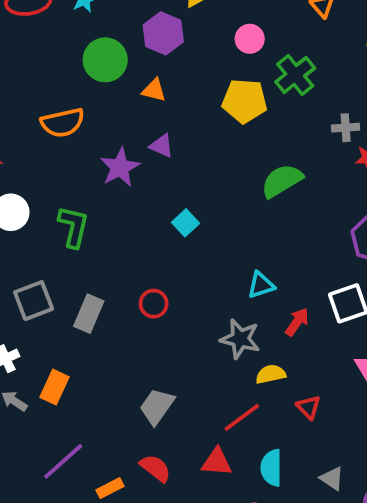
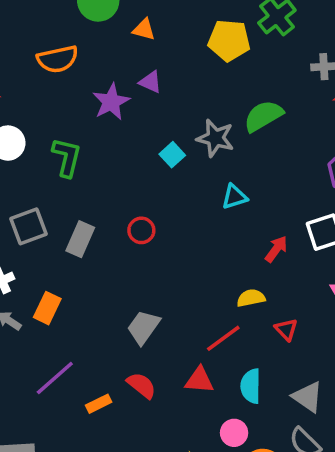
cyan triangle: (261, 285) -> (235, 197), moved
gray star: (240, 339) -> (215, 138), moved
gray triangle: (332, 479) -> (308, 397), size x1.4

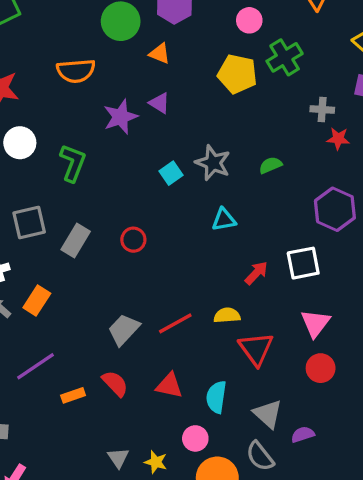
green semicircle: (263, 116) -> (270, 165), moved, size x0.6
red triangle: (286, 329) -> (256, 349), size x1.6
red line: (223, 338) -> (175, 323), moved

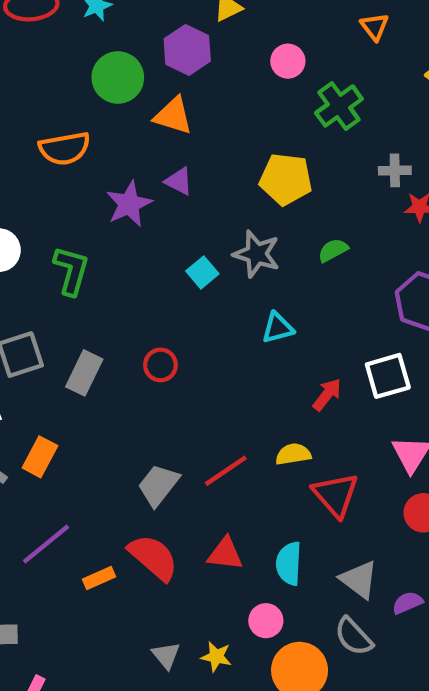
orange triangle: (160, 54) -> (173, 116), size x1.4
yellow pentagon: (237, 74) -> (286, 179), moved
red semicircle: (115, 383) -> (153, 557), size x1.4

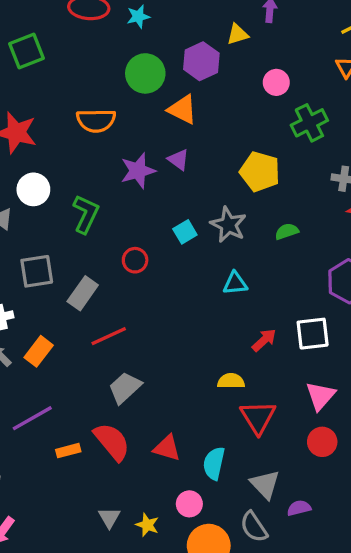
red circle: (160, 365) -> (135, 260), moved
red line: (226, 471) -> (109, 336), moved

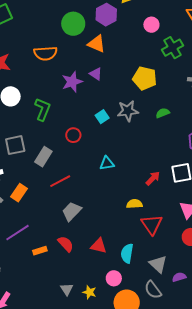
gray star: (228, 225) -> (128, 111), turned -30
cyan triangle: (235, 283) -> (107, 163), moved
red semicircle: (112, 442) -> (66, 244), size x0.7

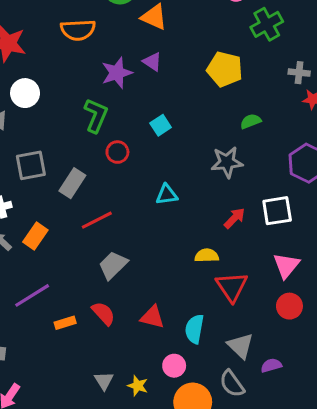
green L-shape: (43, 109) -> (96, 115), moved
gray star: (128, 111) -> (227, 162), moved

